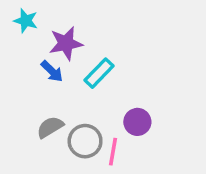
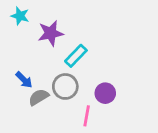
blue arrow: (52, 71) -> (24, 80), moved
gray circle: (85, 141) -> (65, 86), moved

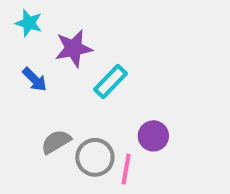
blue arrow: (24, 80) -> (35, 79), moved
gray circle: (65, 86) -> (95, 157), moved

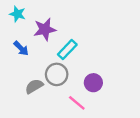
gray circle: (95, 157) -> (57, 74), moved
pink line: (126, 169) -> (77, 103), turned -60

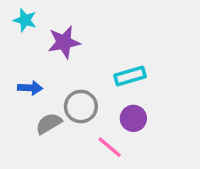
blue arrow: (21, 48) -> (30, 88), moved, turned -42
cyan rectangle: (67, 50) -> (130, 76), moved, turned 30

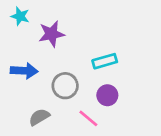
blue arrow: (30, 88) -> (24, 71), size x1.4
gray semicircle: (49, 123) -> (39, 117), moved

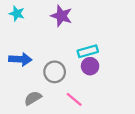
purple star: (51, 34) -> (61, 16), moved, turned 30
purple circle: (107, 95) -> (90, 66), moved

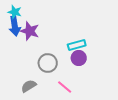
purple star: (61, 16) -> (30, 31), moved
blue arrow: (20, 59) -> (15, 26), moved, turned 78

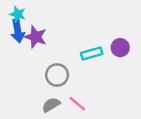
purple circle: (79, 58) -> (120, 48), moved
gray semicircle: (29, 86) -> (51, 105), moved

